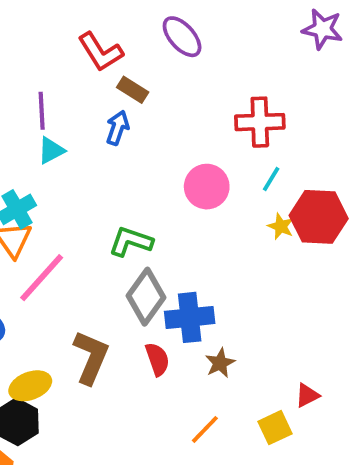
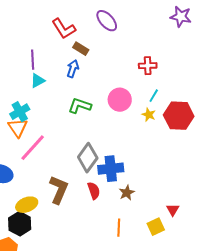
red cross: (260, 122) -> (148, 66), size x0.7
yellow star: (281, 226) -> (149, 115), moved
green L-shape: (131, 242) -> (80, 106), moved
red triangle: (307, 395) -> (173, 210), turned -32
orange line: (205, 429) -> (119, 228), turned -42

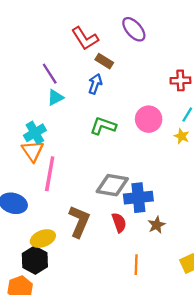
purple line: (33, 60) -> (50, 74), turned -30
pink line: (33, 148) -> (50, 174), turned -32
gray diamond: (88, 158) -> (112, 185), turned 64
orange line: (119, 228) -> (136, 265), moved

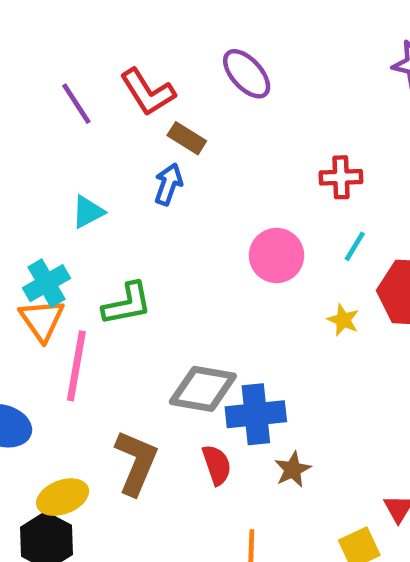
purple line: (50, 74) -> (76, 104), moved
green L-shape: (103, 126) -> (127, 304), moved, turned 150
yellow star: (182, 136) -> (343, 320), moved

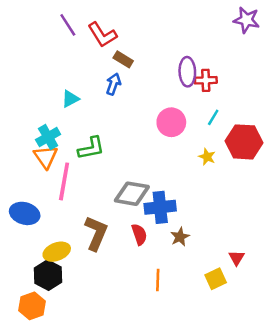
purple ellipse: (247, 74) -> (187, 72), moved, turned 40
purple line: (76, 104) -> (68, 25), moved

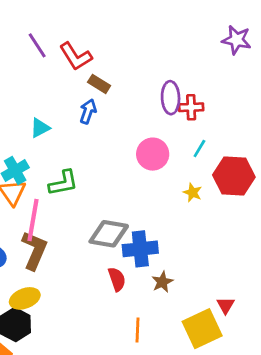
brown L-shape: (96, 233) -> (34, 250), moved
yellow square: (216, 279) -> (202, 329), size x1.6

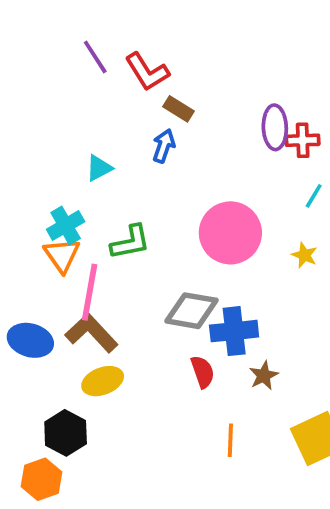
pink circle: (153, 154) -> (230, 233), moved, size x1.4
brown L-shape: (34, 250) -> (91, 333), turned -66
yellow ellipse: (25, 298) -> (103, 381), moved

